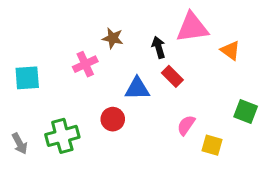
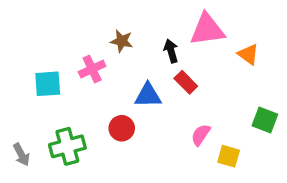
cyan square: (27, 78) -> (48, 84), moved

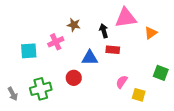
orange triangle: (248, 54) -> (151, 33), turned 48
red rectangle: (186, 82) -> (113, 50), turned -40

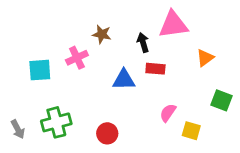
orange triangle: (151, 33) -> (205, 58), moved
red circle: (74, 78) -> (107, 133), moved

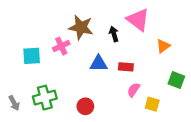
pink triangle: (173, 25) -> (138, 20), turned 45
brown star: (102, 34) -> (81, 27), size x1.6
red rectangle: (155, 69) -> (126, 67), moved

